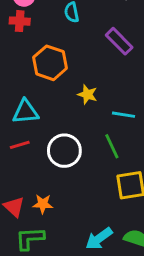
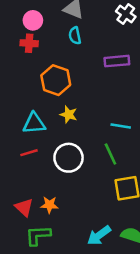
purple rectangle: (119, 41) -> (117, 61), turned -50
yellow star: (87, 94) -> (69, 114), moved

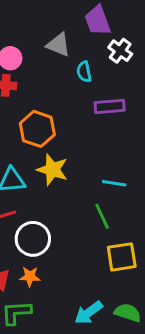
cyan semicircle: (75, 36) -> (84, 72), moved
yellow star: (69, 114) -> (52, 170), size x1.5
white circle: (69, 158) -> (33, 239), moved

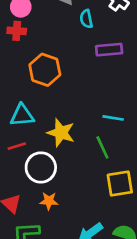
yellow star: (52, 170) -> (61, 133), moved
orange star: (30, 277) -> (49, 201), moved

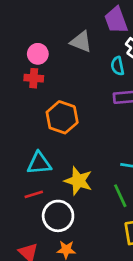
cyan semicircle: (86, 19) -> (117, 66), moved

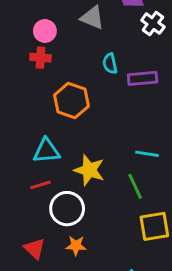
cyan semicircle: (117, 66) -> (110, 64), moved

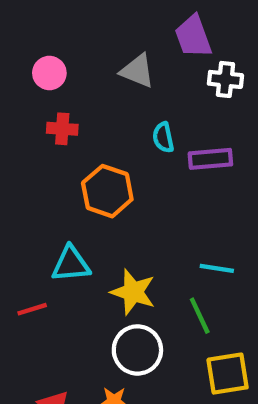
white cross: (153, 24) -> (225, 79), turned -30
pink circle: (45, 31) -> (49, 73), moved
red line: (40, 185) -> (32, 309), moved
white circle: (67, 209) -> (137, 350), moved

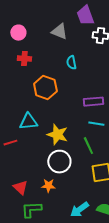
purple rectangle: (210, 159) -> (93, 102), moved

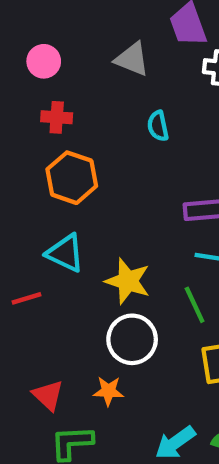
orange hexagon: (45, 88) -> (72, 178), moved
cyan triangle: (28, 122) -> (65, 253), turned 30

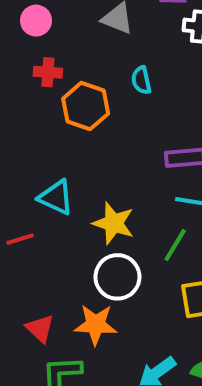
orange hexagon: (72, 178) -> (86, 106), moved
green line: (195, 305) -> (175, 245), turned 56
orange star: (108, 391) -> (96, 325), size x1.5

